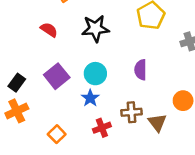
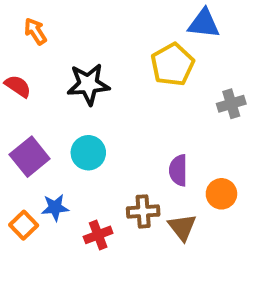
purple semicircle: (141, 70) -> (178, 170), moved
blue star: (90, 98) -> (55, 208), moved, turned 30
orange square: (57, 134) -> (24, 225), moved

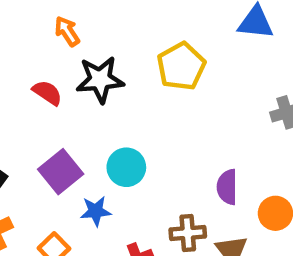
yellow pentagon: (172, 65) -> (181, 66), moved
black star: (88, 84) -> (100, 80), moved
blue star: (55, 208) -> (96, 211), moved

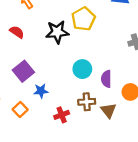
black star: (100, 80) -> (57, 32), moved
cyan circle: (126, 167) -> (82, 69), moved

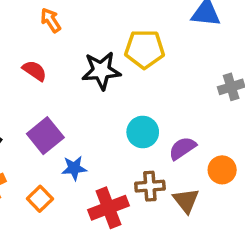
yellow pentagon: (83, 19) -> (145, 49), turned 30
purple semicircle: (106, 79) -> (182, 148), turned 56
red cross: (62, 115) -> (108, 208), size x1.5

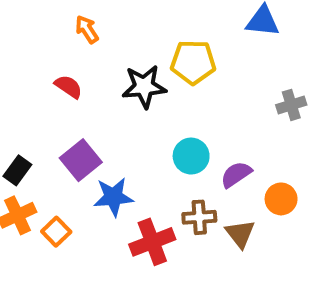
blue star: (74, 168) -> (113, 197), size x1.4
orange square: (40, 199) -> (56, 232), moved

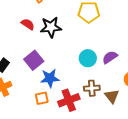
black star: (144, 87) -> (51, 27), moved
purple semicircle: (236, 174) -> (110, 57), moved
orange square: (56, 232) -> (42, 98), moved, turned 32

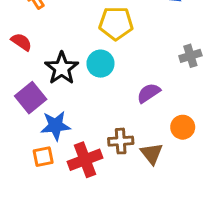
black star: (51, 27) -> (62, 68), moved, turned -30
cyan circle: (88, 58) -> (100, 64), moved

